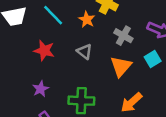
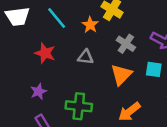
gray triangle: (85, 51) -> (86, 57), turned -35
cyan square: (153, 59) -> (154, 69), turned 35

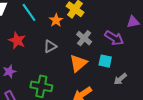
gray triangle: (86, 57) -> (50, 46), turned -40

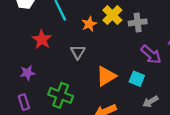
gray cross: (84, 38) -> (138, 22), moved, turned 35
gray triangle: (50, 46) -> (78, 52), turned -40

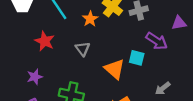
orange triangle: (106, 76) -> (115, 69), turned -40
cyan square: (137, 79) -> (137, 58), moved

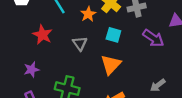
cyan square: (137, 58) -> (113, 35), moved
orange triangle: (115, 69) -> (111, 65), turned 30

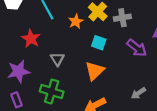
gray triangle: (80, 43) -> (57, 59), moved
purple star: (31, 70) -> (19, 71), size x1.5

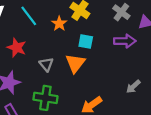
gray cross: (122, 18) -> (121, 12), moved, turned -35
purple arrow: (137, 48) -> (125, 41), turned -30
orange triangle: (95, 71) -> (75, 63), moved

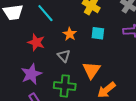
orange star: (59, 24) -> (70, 34), moved
orange triangle: (75, 63) -> (91, 70), moved

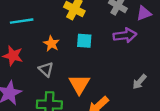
cyan line: (45, 13) -> (22, 21), turned -54

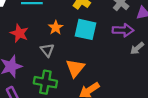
cyan square: (84, 41) -> (86, 29), size x1.5
gray arrow: (139, 82) -> (137, 48), moved

